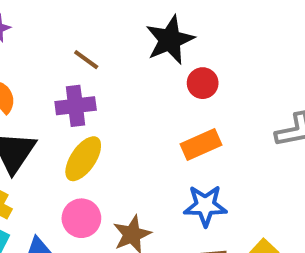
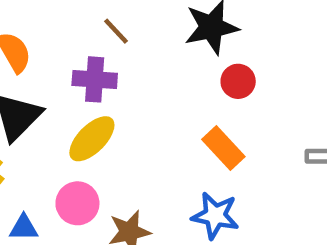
orange rectangle: (201, 145) -> (223, 148), turned 60

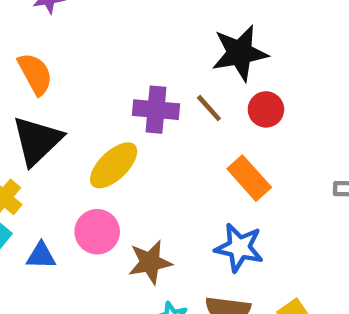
brown line: (116, 31) -> (209, 108), moved
purple cross: (95, 79) -> (156, 110), moved

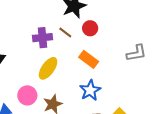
yellow ellipse: (114, 165) -> (48, 68), moved
blue star: (239, 248) -> (90, 90), turned -30

